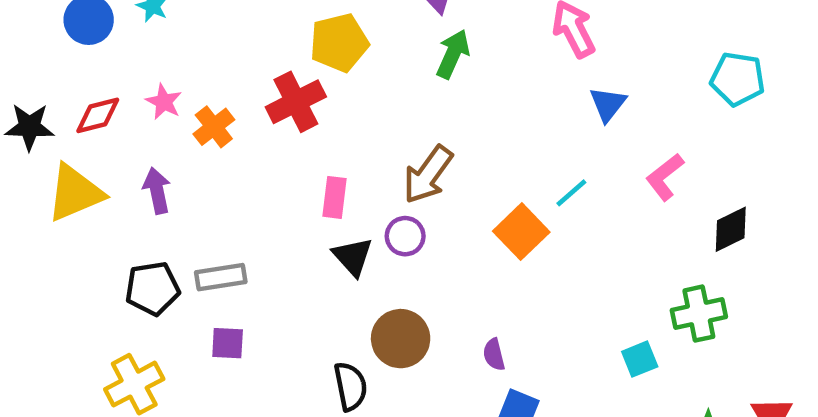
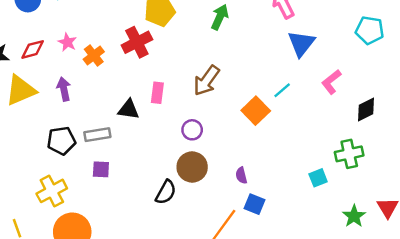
blue triangle: (608, 104) -> (301, 43), size x1.4
purple circle: (405, 236) -> (192, 130), moved
black triangle: (353, 257) -> (129, 109), moved, turned -40
black semicircle: (350, 386) -> (166, 192), turned 40

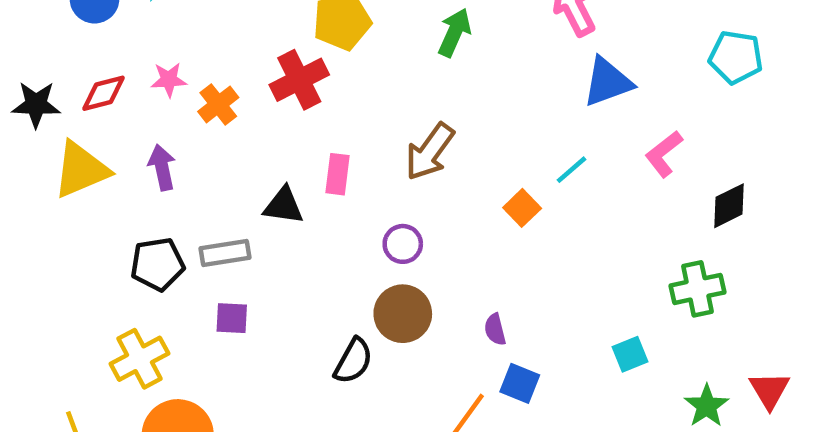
pink star: (67, 42) -> (169, 80), turned -30
blue triangle: (301, 43) -> (608, 82), turned 32
orange square: (256, 111) -> (522, 208), size x0.7
cyan square: (318, 178) -> (630, 354), moved

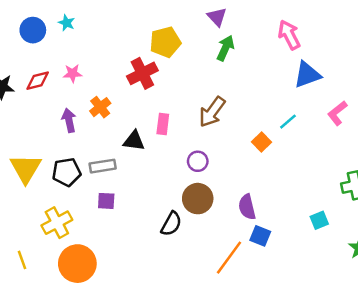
orange cross: (218, 104) -> (100, 107), moved
yellow triangle: (81, 170) -> (26, 168), moved, turned -36
purple semicircle: (495, 329) -> (247, 207), size x1.5

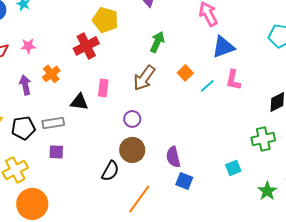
yellow pentagon: (165, 42) -> (105, 20), turned 30
green arrow: (225, 48) -> (157, 42), moved
pink L-shape: (337, 113) -> (233, 80), moved, turned -40
orange square: (261, 142) -> (185, 73), moved
orange line: (229, 258) -> (139, 199), moved

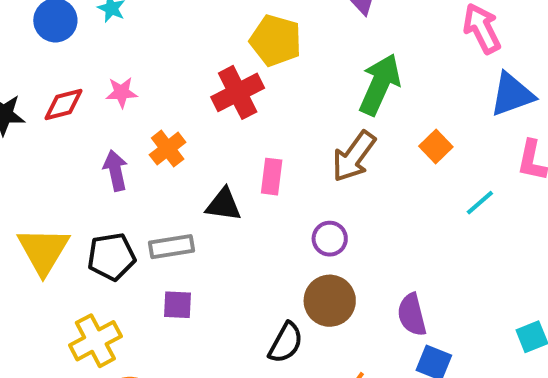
green arrow: (157, 42) -> (380, 84), size x1.4
cyan line: (207, 86) -> (480, 203), moved

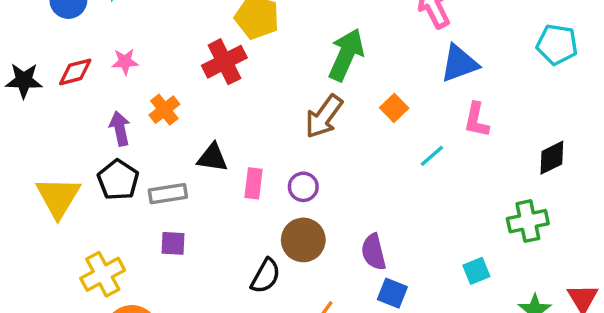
pink rectangle: (272, 177) -> (254, 183), moved
black pentagon: (111, 257) -> (118, 180), moved, turned -30

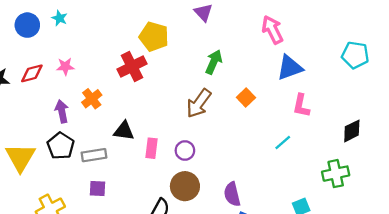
green arrow: (346, 55) -> (214, 62), size x0.7
cyan line: (432, 156) -> (283, 142), moved

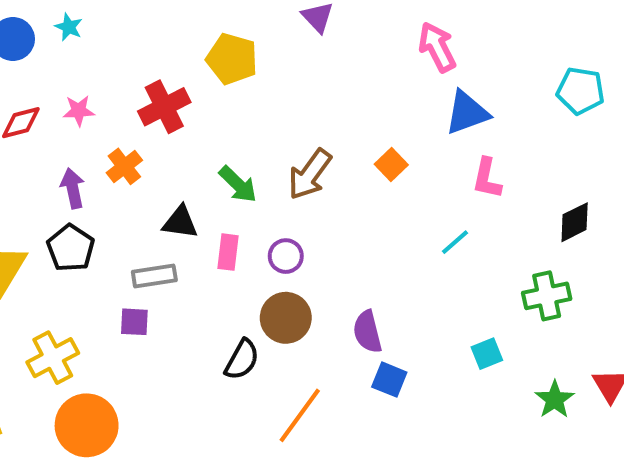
green arrow: (214, 62) -> (238, 184), moved, turned 110
red cross: (132, 66) -> (164, 107), moved
gray rectangle: (94, 155) -> (154, 276), moved

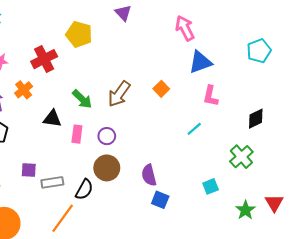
cyan pentagon: (580, 91) -> (259, 51), turned -30
gray rectangle: (154, 276) -> (52, 182), moved
green cross: (547, 296) -> (241, 157), turned -30
orange line: (300, 415) -> (63, 218), moved

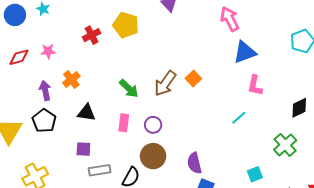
red cross: (44, 59) -> (92, 35), moved, size x0.7
orange square: (161, 89) -> (193, 78), moved
black triangle: (52, 119) -> (87, 113), moved
purple square: (29, 170) -> (83, 149), moved

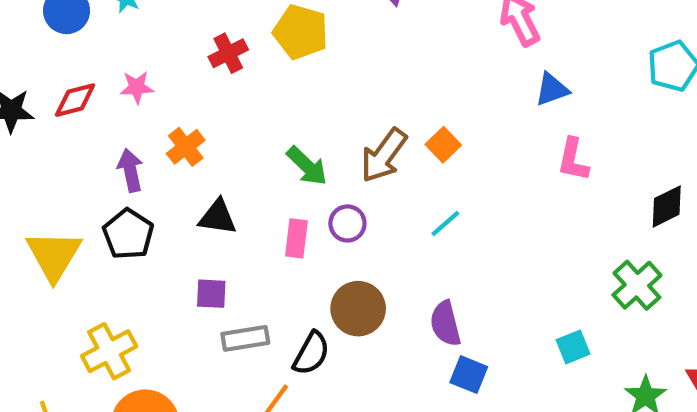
blue triangle: (245, 52) -> (552, 89), size x0.7
cyan line: (239, 118) -> (445, 223), moved
purple circle: (153, 125) -> (347, 223), moved

